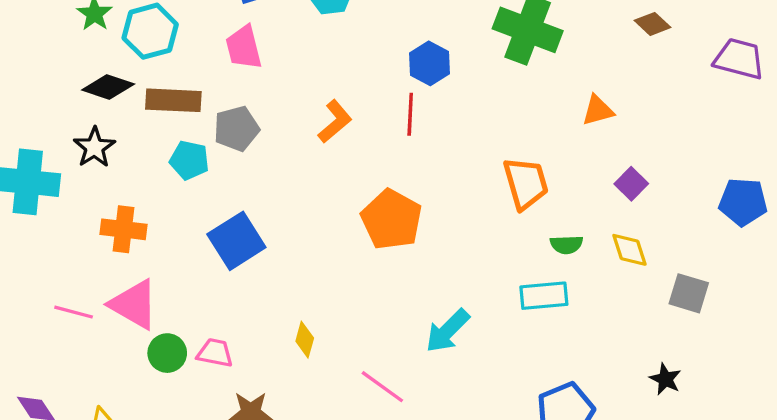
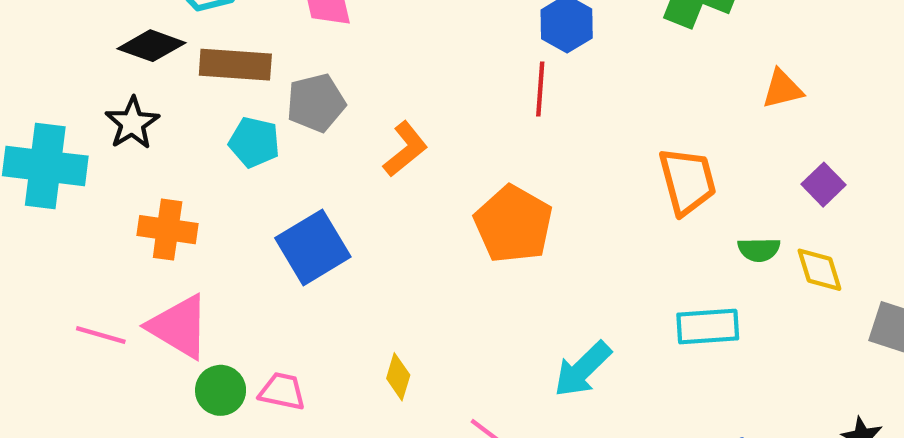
orange L-shape: (335, 121) -> (405, 149), moved
green semicircle: (566, 245) -> (759, 250), moved

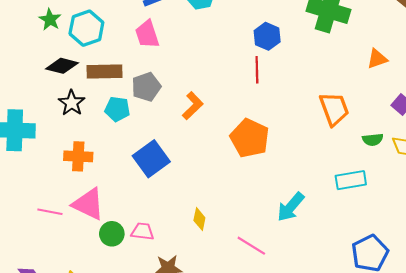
black star: (132, 123) -> (72, 103), moved

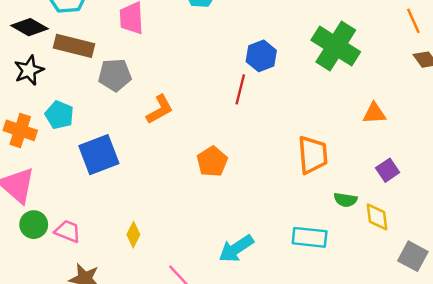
cyan pentagon: (117, 109) -> (59, 115), moved
orange pentagon: (250, 138) -> (212, 162), size x0.7

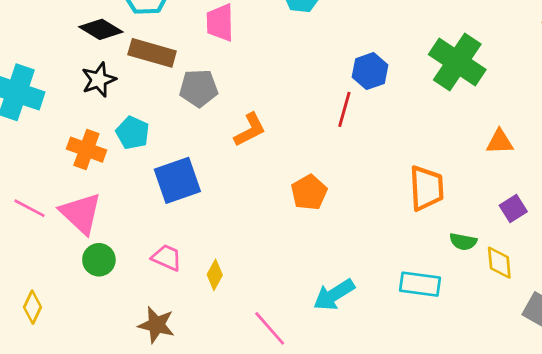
pink trapezoid: (68, 231) -> (167, 258), moved

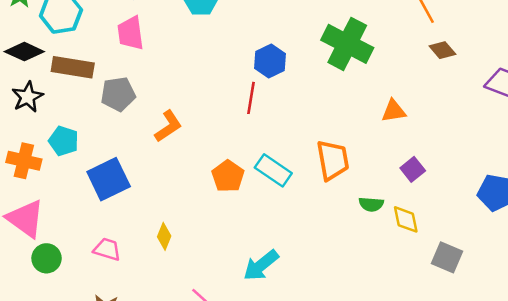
yellow diamond: (215, 275) -> (164, 236), moved
cyan rectangle: (420, 284) -> (273, 170), moved, turned 33

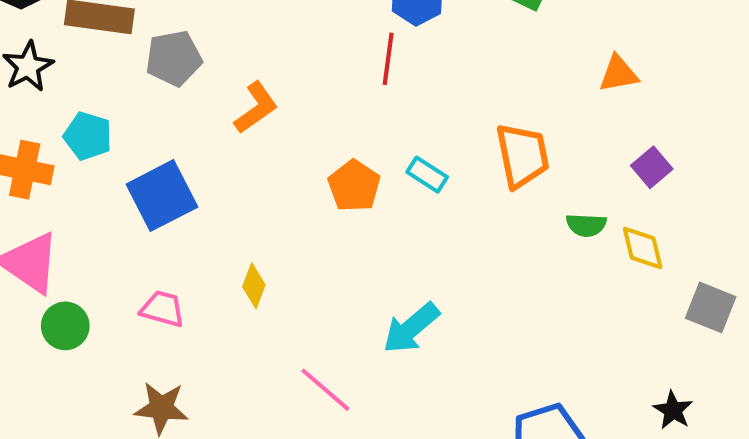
cyan rectangle: (273, 170) -> (427, 175), size x0.7

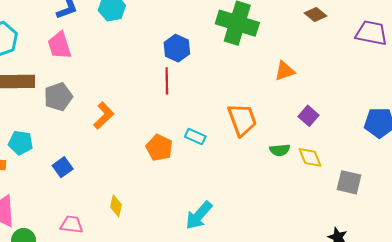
blue square: (162, 196) -> (63, 167), size x0.6

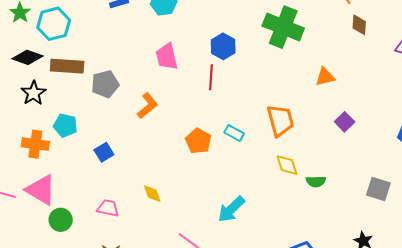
brown diamond: (316, 14) -> (359, 25), turned 50
pink trapezoid: (60, 45) -> (167, 57), moved
green semicircle: (280, 150) -> (316, 181), moved
yellow diamond: (310, 157) -> (287, 165), moved
yellow diamond: (116, 206) -> (152, 194), turned -35

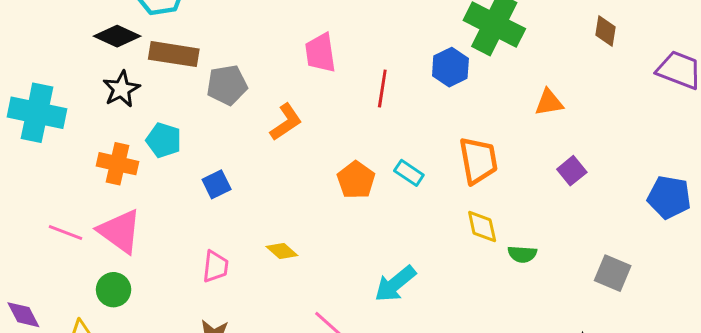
blue hexagon: (223, 46) -> (450, 67), moved
yellow diamond: (152, 194) -> (282, 251), turned -35
pink trapezoid: (108, 208) -> (215, 266), turned 80
green circle: (61, 220) -> (114, 290), moved

